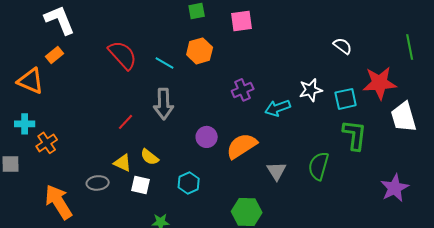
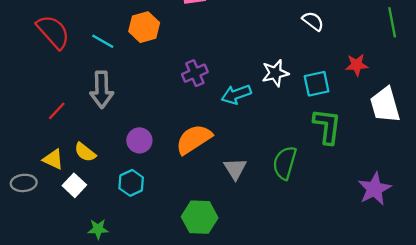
red star: (380, 83) -> (357, 65), size x0.6
purple circle: (207, 137) -> (139, 140), moved
white square: (141, 185) -> (74, 185), turned 30

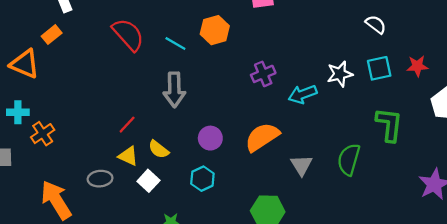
cyan square: (317, 84) -> (379, 68), moved
red line: (57, 111) -> (127, 125), moved

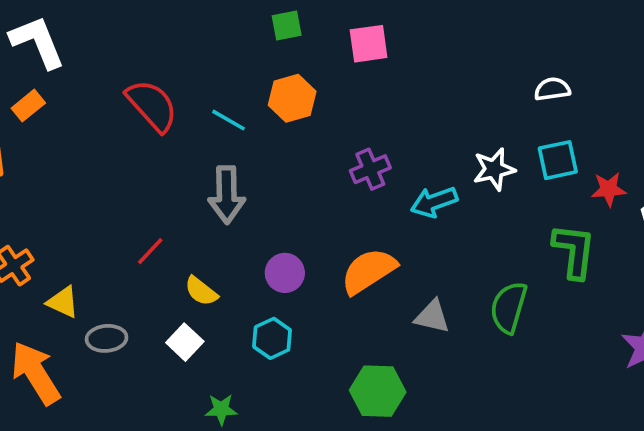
white semicircle: (376, 24) -> (552, 89), turned -45
red star: (417, 66) -> (609, 189), moved
yellow triangle: (128, 156) -> (63, 302), moved
gray triangle: (301, 165) -> (432, 317), turned -45

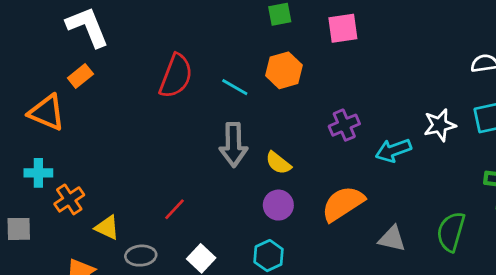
red semicircle: (152, 106) -> (176, 76), turned 63
red line: (150, 251) -> (174, 209), moved
yellow semicircle: (201, 291) -> (278, 163), moved

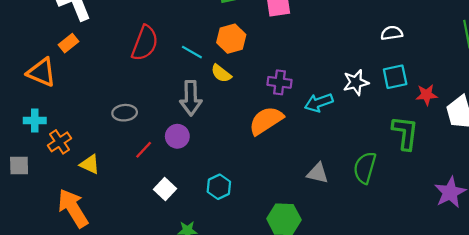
purple cross: (344, 125) -> (279, 82), turned 30
yellow semicircle: (278, 163) -> (221, 73), moved
orange semicircle: (343, 204) -> (266, 121), moved
purple circle: (278, 205) -> (177, 136), moved
gray ellipse: (141, 256) -> (125, 113), moved

